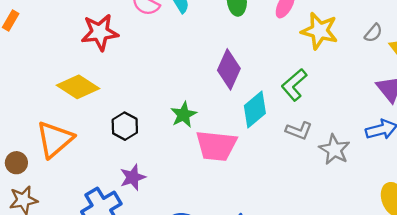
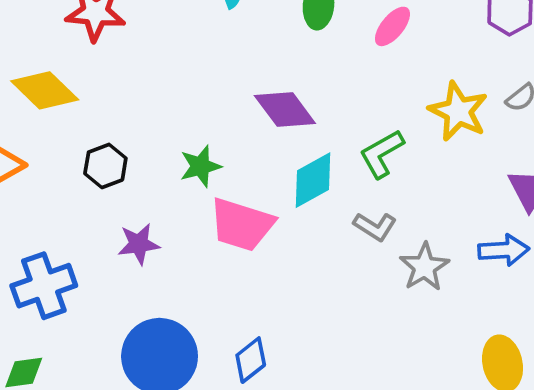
yellow star: (320, 31) -> (458, 111), moved
purple diamond: (229, 69) -> (285, 110), turned -72
purple star: (133, 177) -> (139, 244), moved

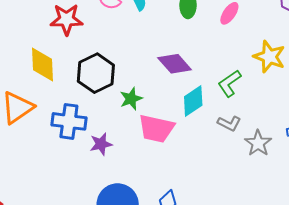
yellow diamond: (45, 90) -> (42, 65), turned 48
black hexagon: (105, 166) -> (96, 73), moved, size x1.6
blue cross: (44, 286) -> (69, 121), moved, turned 32

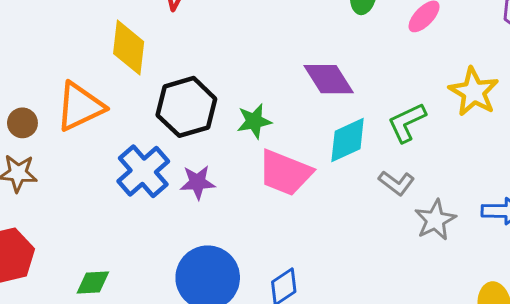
black hexagon: (96, 73) -> (186, 107), moved
blue cross: (69, 121) -> (143, 171), moved, turned 32

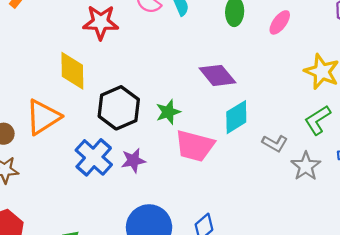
green L-shape: (407, 122) -> (318, 120), moved

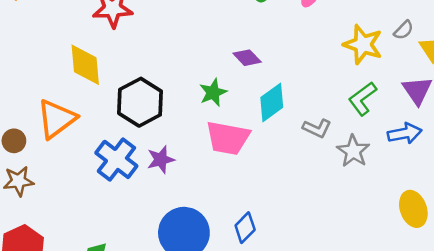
purple diamond: (217, 75) -> (247, 58), size x0.7
green star: (168, 112) -> (213, 92), moved

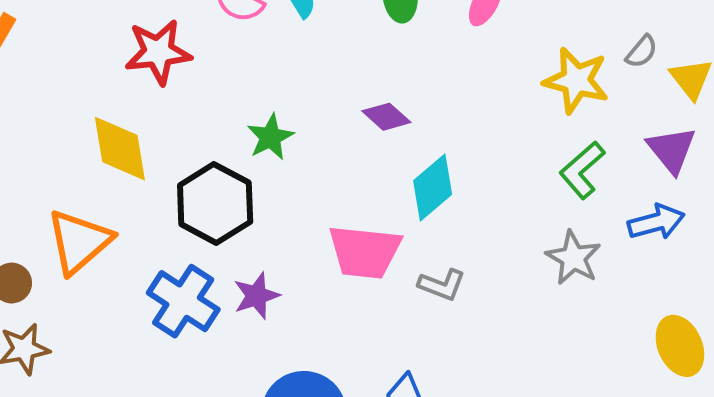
green star: (213, 92) -> (270, 137), moved
gray L-shape: (317, 128) -> (442, 285), moved

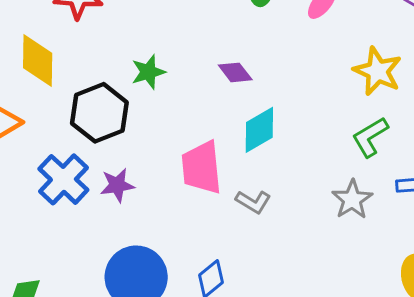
pink trapezoid: (365, 252) -> (202, 168), turned 68

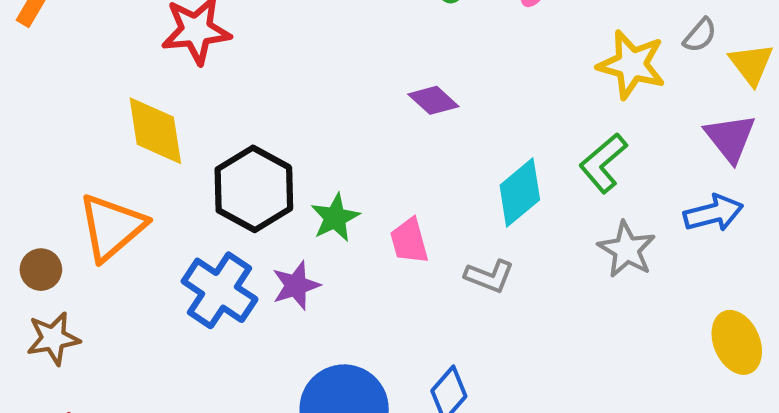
green star: (148, 72) -> (335, 218), moved
cyan diamond: (259, 130) -> (520, 192), moved
green L-shape: (370, 137) -> (603, 163), moved
pink trapezoid: (202, 168) -> (409, 241), size x0.6

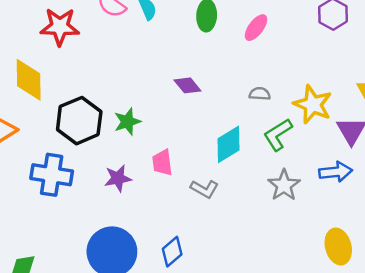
gray semicircle: (700, 35) -> (260, 94), moved, turned -135
yellow star: (632, 65) -> (313, 105), moved
green star: (335, 218) -> (127, 122), moved
purple star: (296, 285) -> (118, 178), moved
blue cross: (220, 290) -> (52, 175), turned -33

